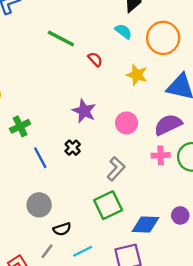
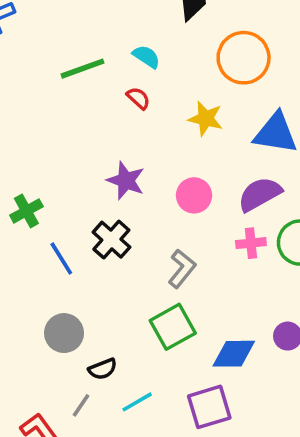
cyan semicircle: (123, 31) -> (146, 57), moved
green line: (61, 39) -> (82, 69), turned -44
black cross: (73, 148) -> (111, 240), size x1.5

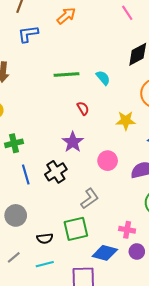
red semicircle: (138, 98) -> (83, 108), moved
yellow star: (206, 119) -> (126, 121), turned -30
pink cross: (251, 243) -> (127, 230), moved
black semicircle: (103, 369) -> (45, 238), moved

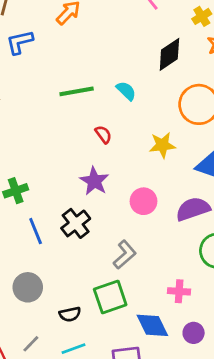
purple circle: (137, 251) -> (194, 333), moved
blue diamond: (105, 253) -> (152, 325), turned 55

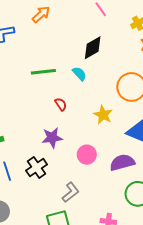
black diamond: (169, 54) -> (93, 48), moved
yellow star: (162, 145) -> (103, 115), turned 30
purple star: (94, 181) -> (52, 138), turned 30

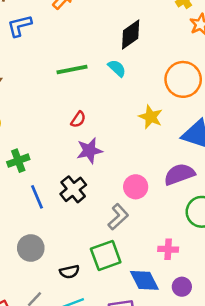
red semicircle: (61, 104) -> (78, 119), moved, turned 72
pink circle: (87, 155) -> (136, 187), moved

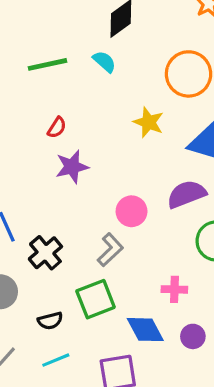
black cross: (73, 189) -> (45, 253), moved

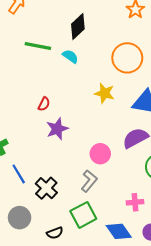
green line: (47, 64) -> (38, 46), moved, turned 30

